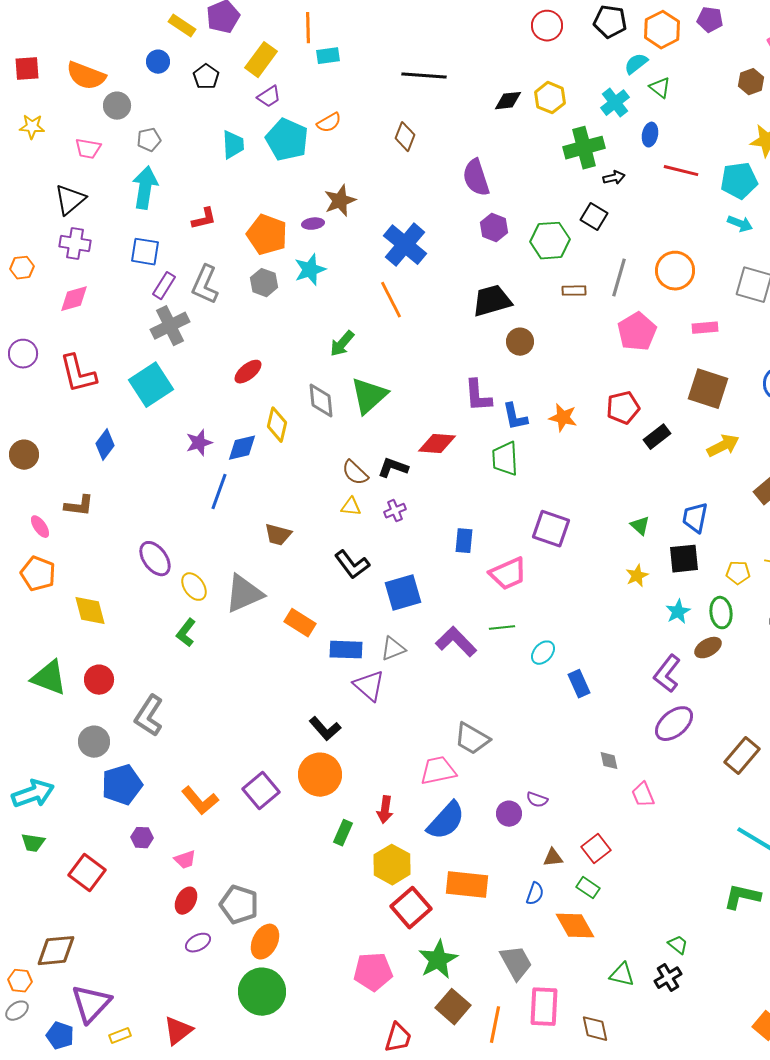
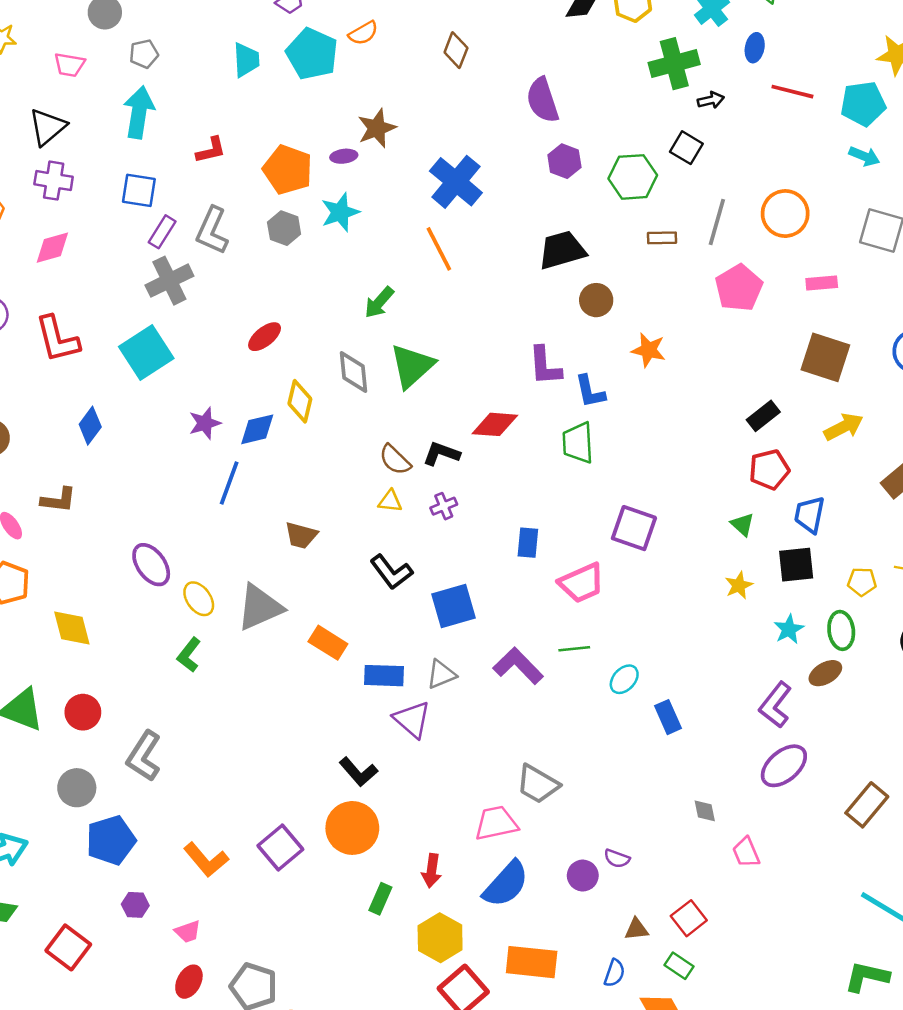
red pentagon: (623, 408) -> (769, 470), moved
orange star: (563, 418) -> (649, 350), moved

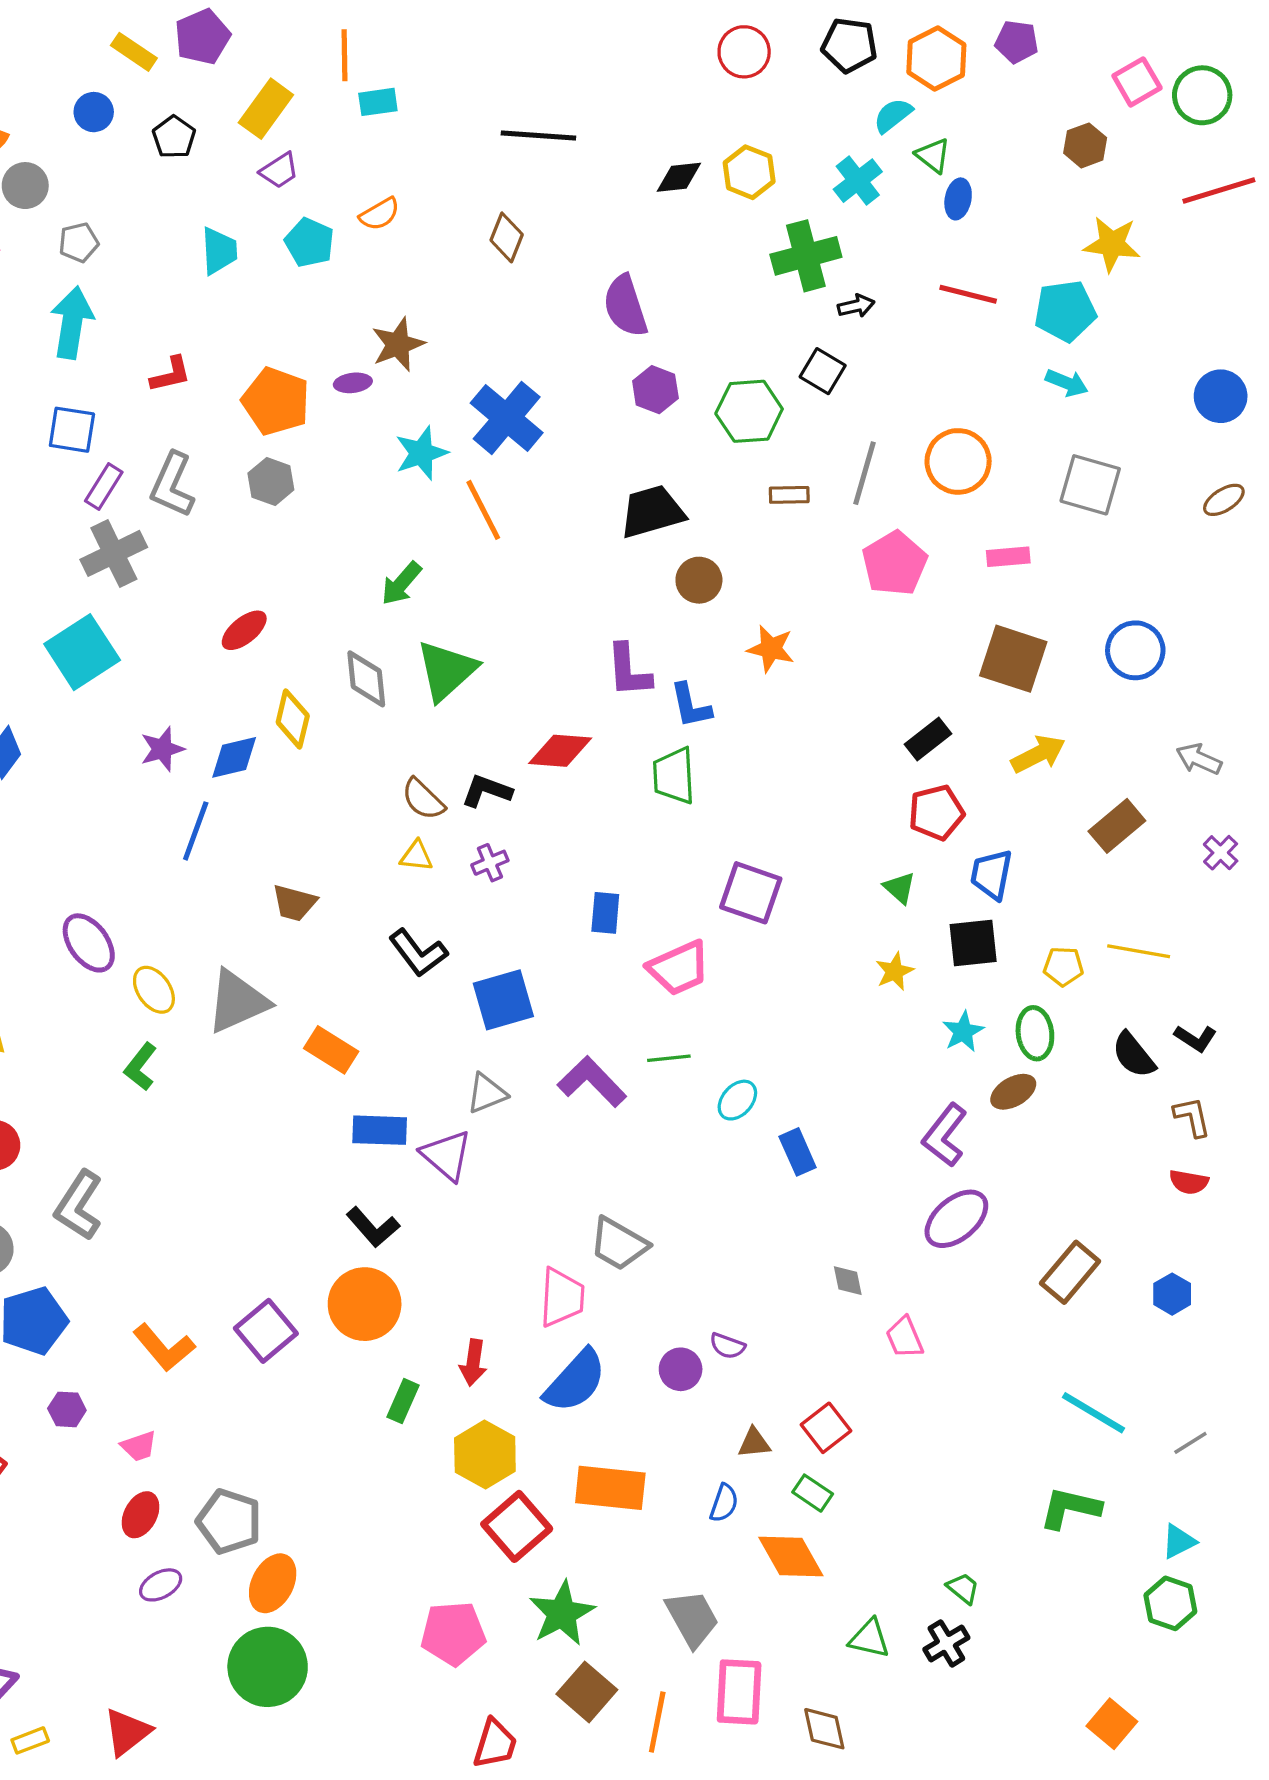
blue ellipse: (755, 48) -> (958, 199), moved
cyan pentagon: (312, 54) -> (309, 242), size x0.7
cyan star: (340, 212) -> (421, 453), moved
blue rectangle: (384, 676) -> (380, 1130), moved
pink trapezoid: (496, 823) -> (562, 1297), turned 105

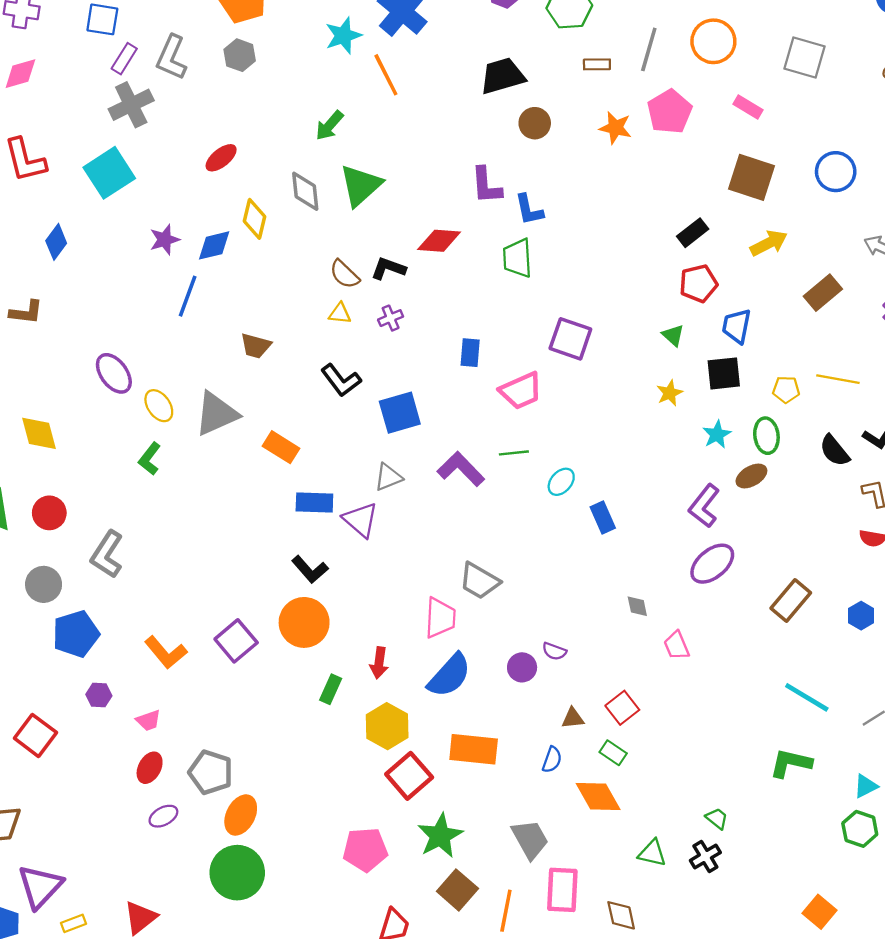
pink rectangle: (1008, 557) -> (748, 107), turned 36
orange star: (771, 649) -> (615, 128), moved

